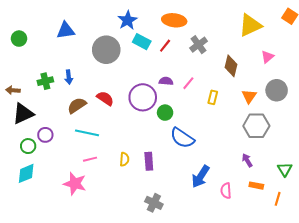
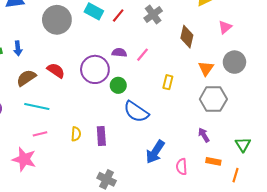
yellow rectangle: (213, 97) -> (168, 82), moved

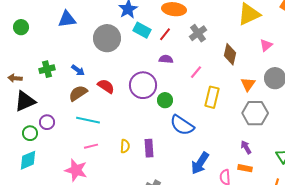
blue arrow: (18, 48) -> (78, 70), moved, turned -48
purple semicircle: (119, 53) -> (166, 59), moved
pink line: (143, 55) -> (196, 72), moved
yellow rectangle: (168, 82) -> (212, 97), size x1.5
orange rectangle: (213, 161) -> (245, 168), moved

